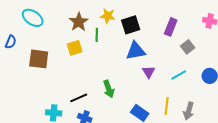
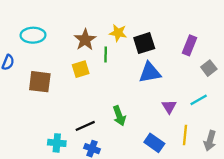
cyan ellipse: (33, 18) -> (33, 35), turned -35
purple triangle: (149, 72) -> (169, 107), moved

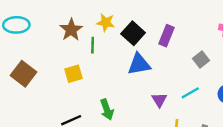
black square: (144, 43) -> (133, 33), turned -30
purple rectangle: (190, 45) -> (166, 36), moved
yellow square: (81, 69) -> (74, 74), moved
brown square: (40, 82) -> (23, 74), turned 30

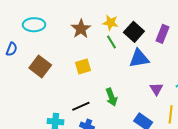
green line: (93, 45) -> (112, 42), moved, turned -32

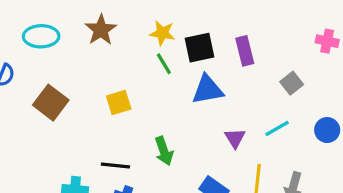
brown star: (81, 29) -> (101, 30), moved
black square: (134, 32) -> (199, 48), turned 36
purple rectangle: (162, 34) -> (245, 51), turned -36
black line: (81, 106) -> (115, 166), turned 30

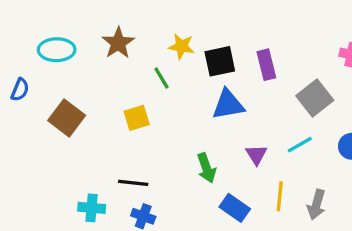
green line: (164, 64) -> (162, 78), moved
gray square: (292, 83) -> (315, 98), size x1.5
green arrow: (164, 151) -> (206, 168), moved

